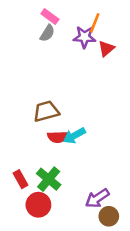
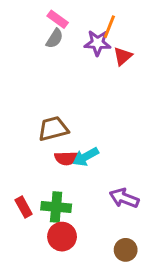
green cross: (49, 179) -> (56, 207), turned -35
purple arrow: (97, 198) -> (124, 198), moved, turned 55
red circle: (38, 205) -> (62, 237), moved

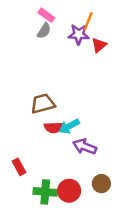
purple arrow: (124, 198) -> (85, 147), moved
green cross: (56, 207) -> (45, 192), moved
red circle: (62, 237) -> (69, 191), moved
brown circle: (126, 250) -> (101, 184), moved

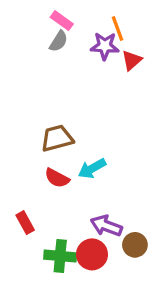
orange line: (88, 21) -> (117, 29), turned -42
red semicircle: (54, 127) -> (57, 178), moved, turned 30
purple arrow: (85, 147) -> (106, 226), moved

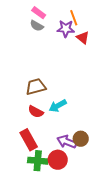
gray semicircle: (59, 41) -> (37, 26), turned 88
red triangle: (132, 60) -> (83, 38), turned -40
red rectangle: (25, 223) -> (29, 140), moved, size x1.5
brown circle: (135, 245) -> (81, 139), moved

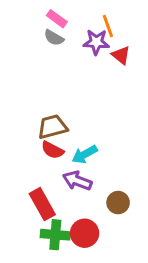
red semicircle: (36, 112) -> (52, 150), moved
purple arrow: (67, 142) -> (77, 181), moved

